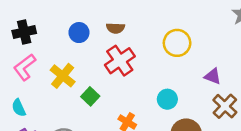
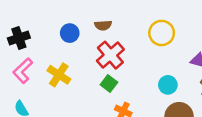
green square: (90, 96) -> (109, 83), moved
cyan circle: (167, 99) -> (168, 85), moved

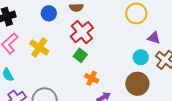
yellow circle: (162, 33) -> (136, 13), moved
cyan circle: (168, 85) -> (141, 57), moved

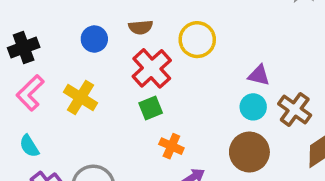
yellow circle: (136, 13) -> (197, 40), moved
purple triangle: (154, 38) -> (259, 75), moved
green square: (80, 55) -> (151, 108), turned 32

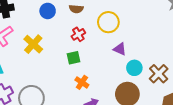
red cross: (152, 68) -> (78, 34), size x0.6
purple triangle: (259, 75) -> (120, 49), moved

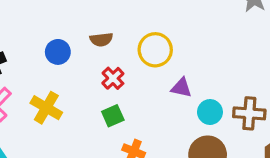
brown cross: (159, 74) -> (249, 113), turned -30

